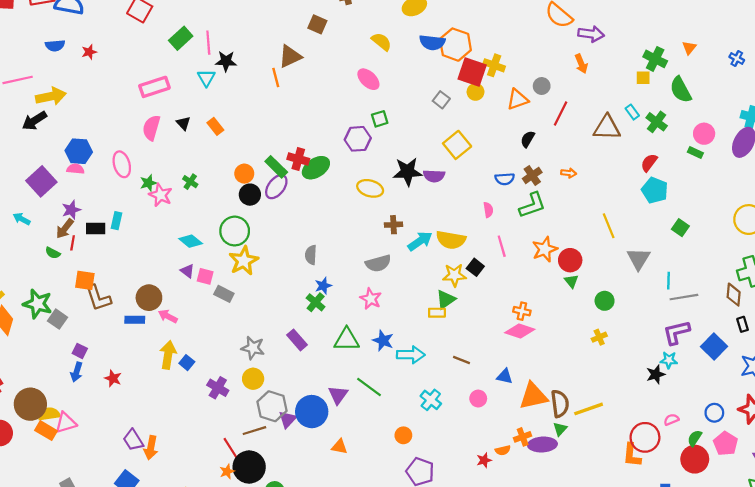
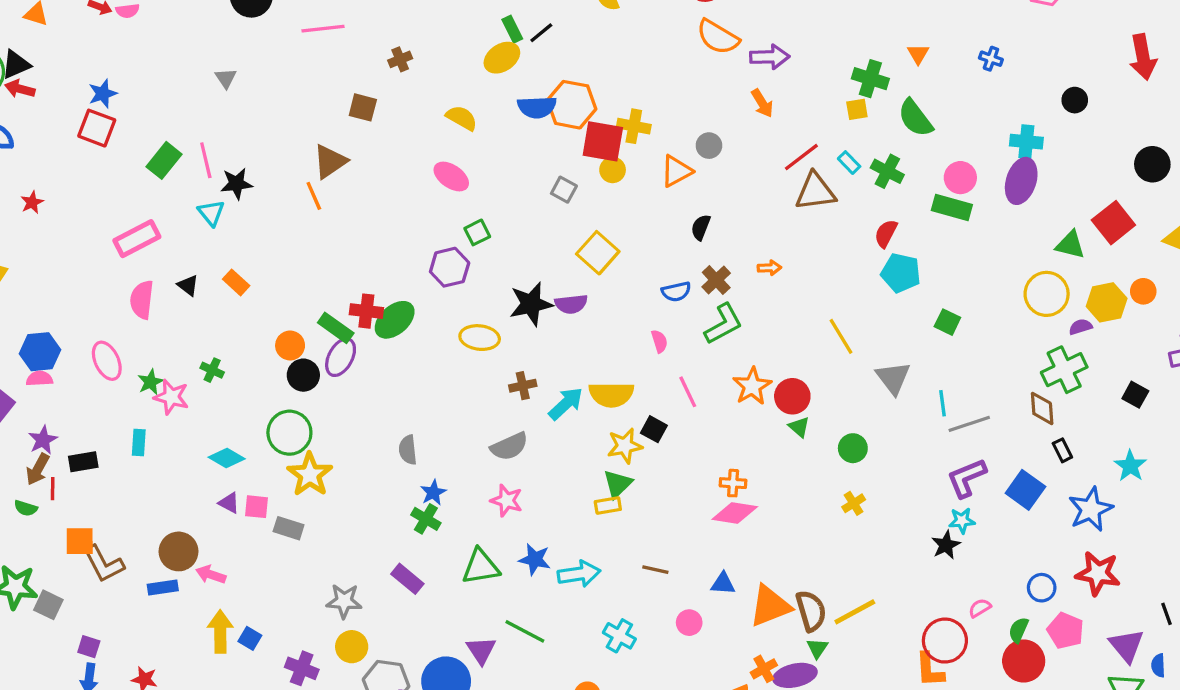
red line: (561, 113) -> (801, 157), moved, turned 35
green rectangle: (695, 152) -> (952, 207), size x1.6
cyan rectangle: (117, 221) -> (139, 443), moved

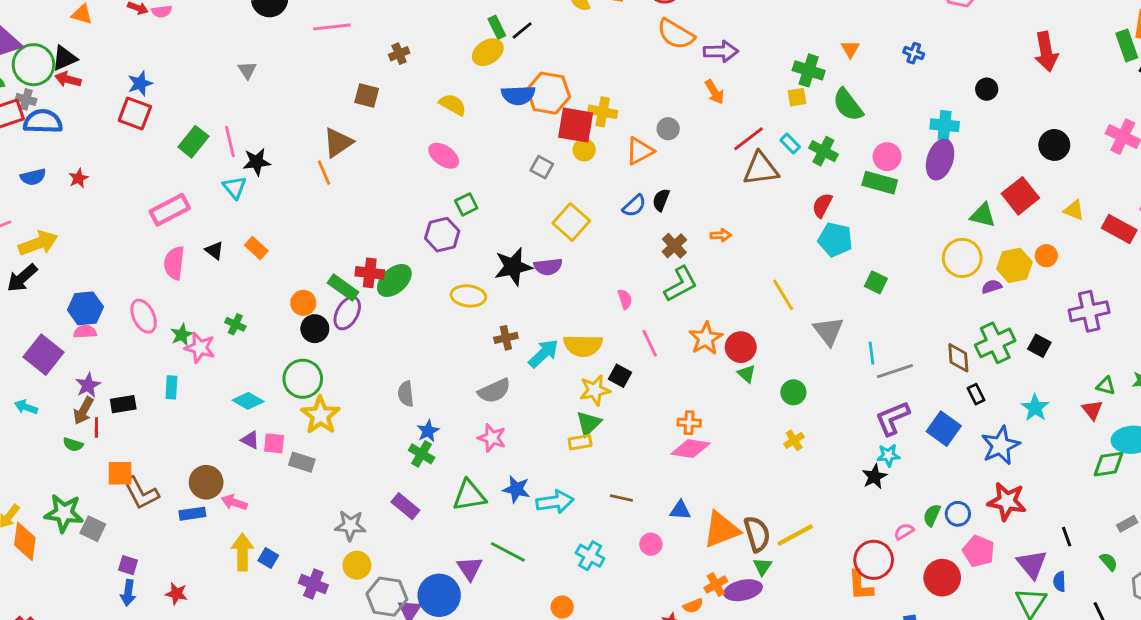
blue semicircle: (676, 292) -> (634, 206), moved, turned -30
green cross: (1064, 370) -> (995, 343), moved
green semicircle: (1019, 630) -> (932, 515), moved

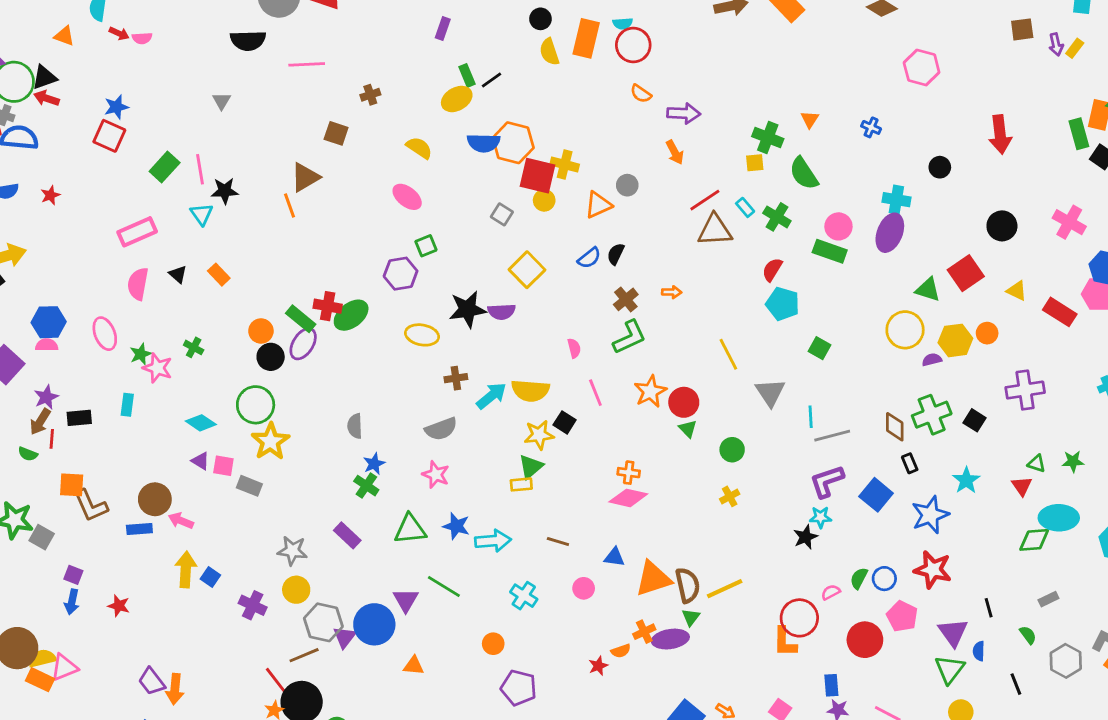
orange semicircle: (676, 34) -> (641, 94), size x0.6

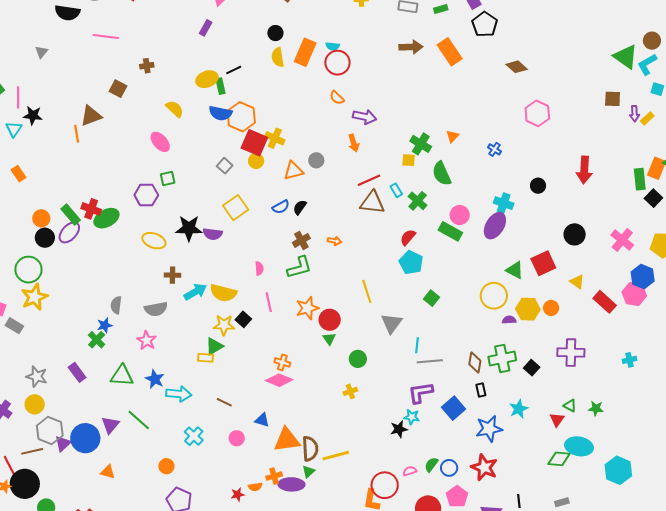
green rectangle: (467, 75) -> (220, 86), moved
gray semicircle: (355, 426) -> (116, 305), moved

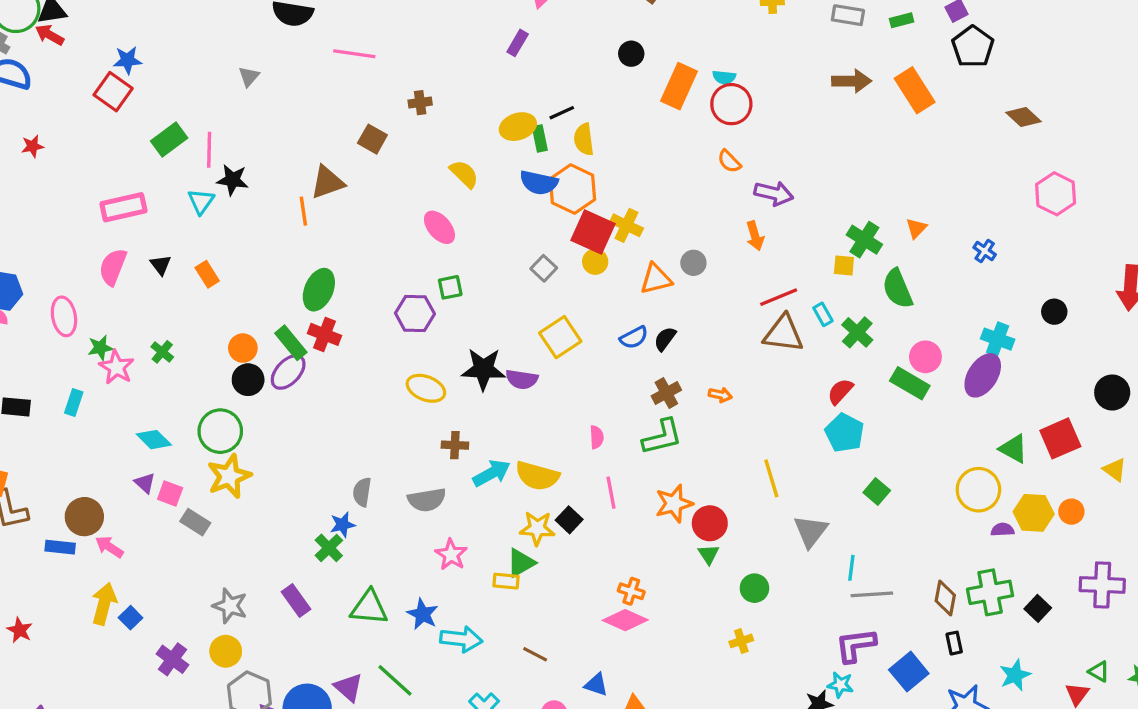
yellow semicircle: (278, 57) -> (584, 139), moved
green ellipse: (106, 218) -> (319, 290), moved, turned -40
pink star: (147, 340) -> (451, 555), moved
purple triangle: (110, 425) -> (348, 687), turned -30

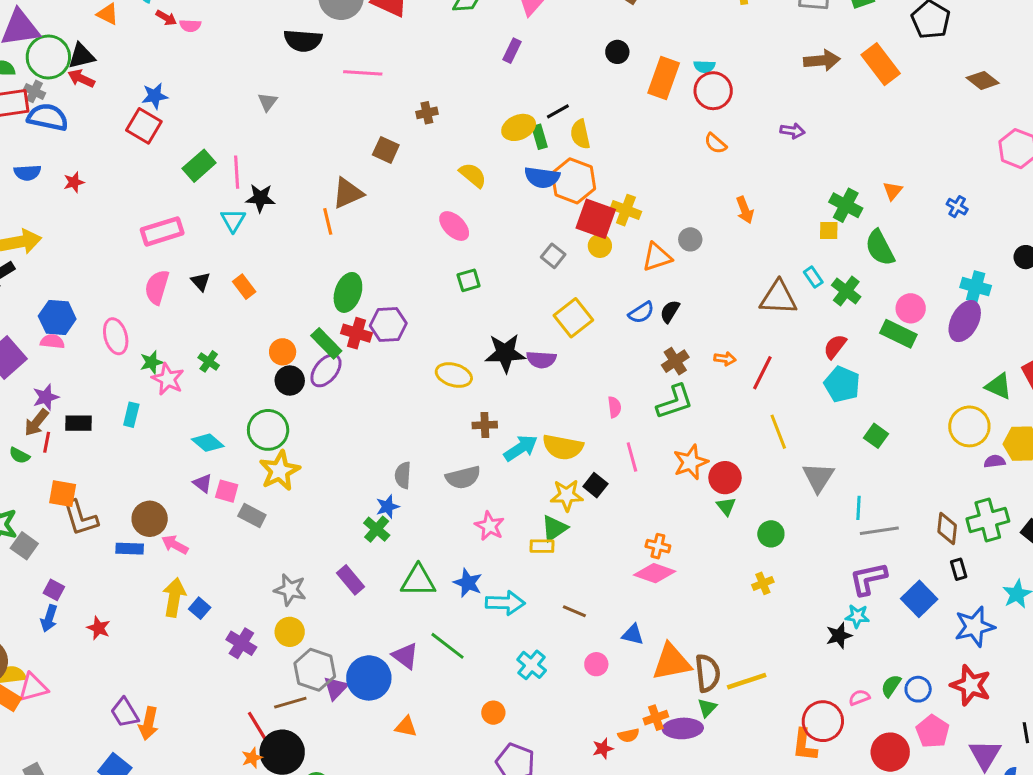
purple arrow: (774, 193) -> (792, 131), moved, size x0.7
red line: (779, 297) -> (762, 373), moved, turned -36
purple hexagon: (415, 314) -> (388, 325), moved

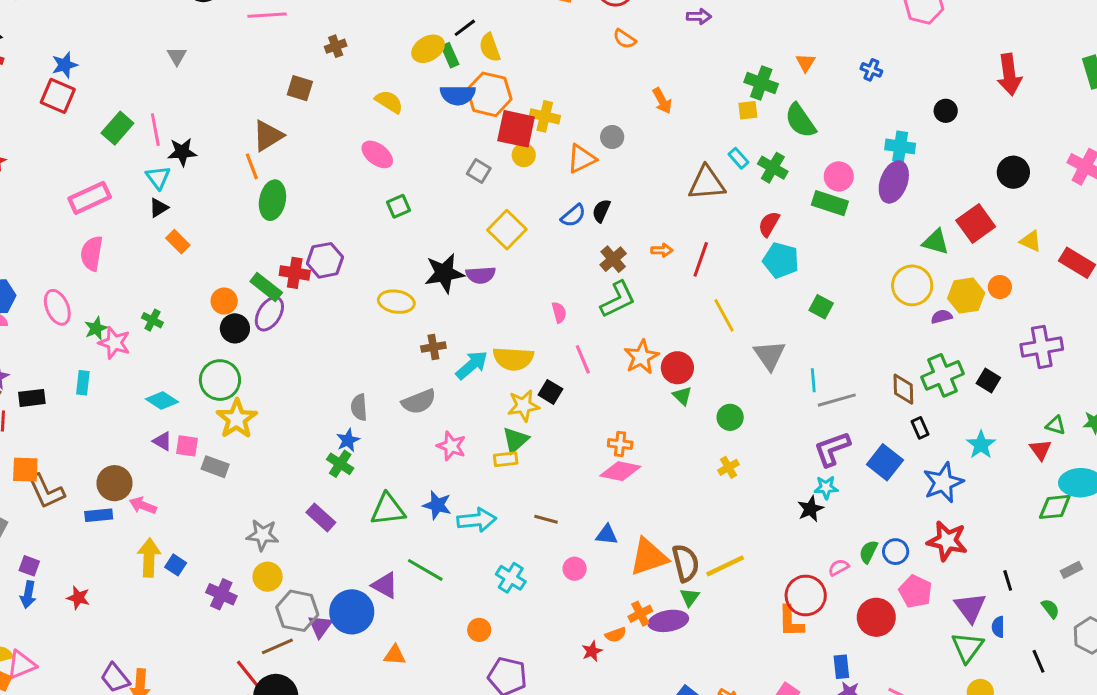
black triangle: (201, 282) -> (159, 208), moved, turned 48
green ellipse: (348, 292) -> (272, 200), moved

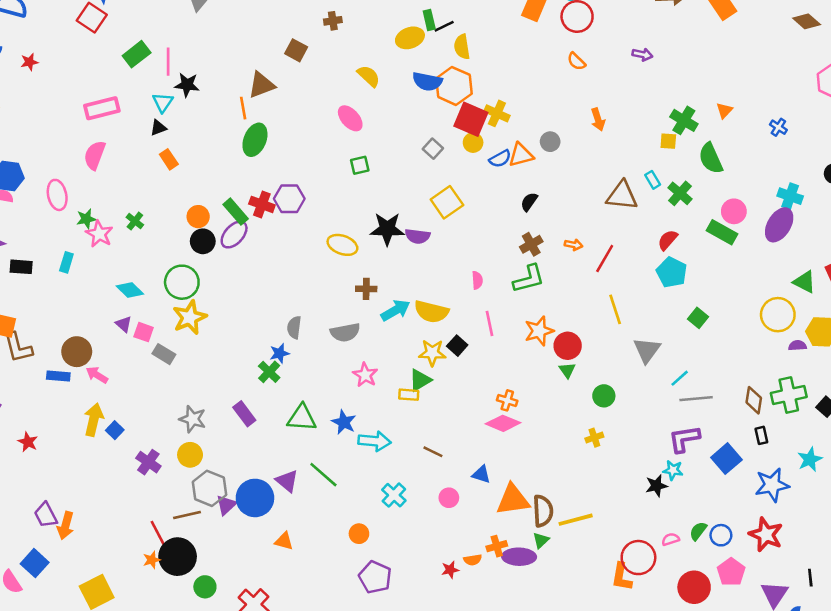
green rectangle: (450, 55) -> (429, 20), moved
blue semicircle: (573, 216) -> (500, 159), moved
cyan line: (813, 380) -> (680, 378), turned 42

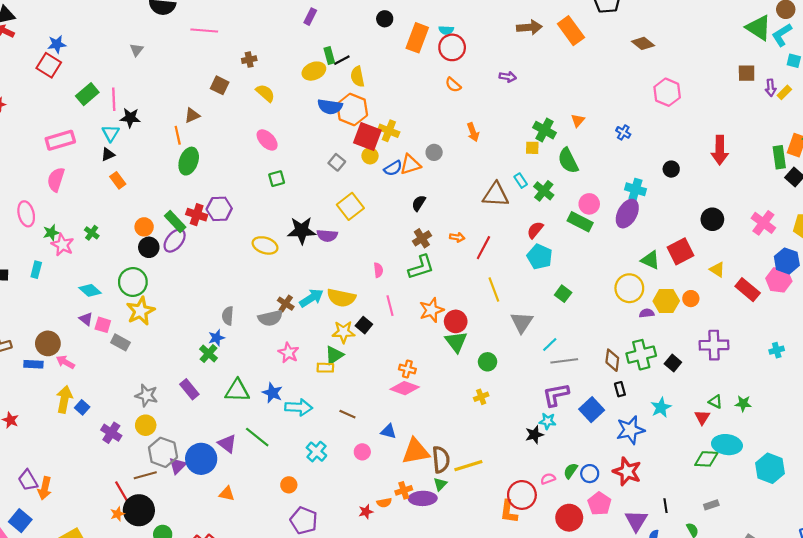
yellow semicircle: (369, 76) -> (265, 93), moved
brown triangle: (261, 85) -> (192, 115), size x0.7
brown cross: (366, 289) -> (286, 304), moved, turned 35
green triangle: (567, 370) -> (456, 342), size x1.6

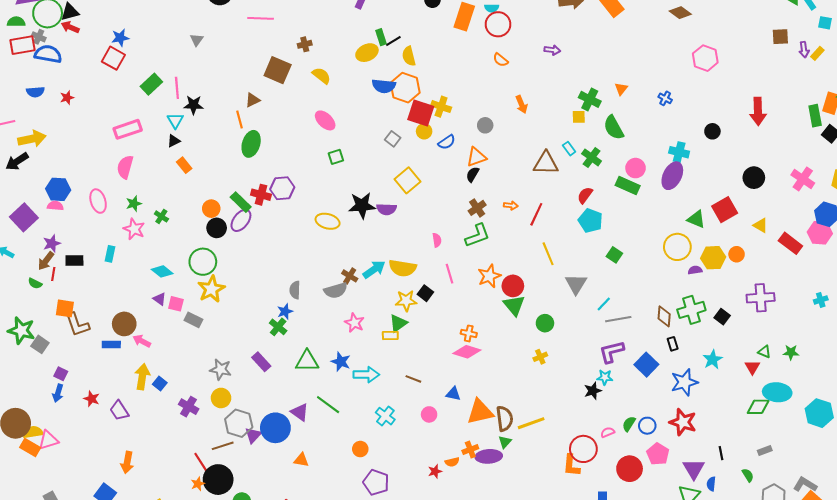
brown square: (220, 85) -> (278, 70), size x1.5
orange triangle: (410, 164) -> (476, 157), moved
green star: (51, 233) -> (134, 204), moved
purple trapezoid: (28, 480) -> (119, 411), moved

